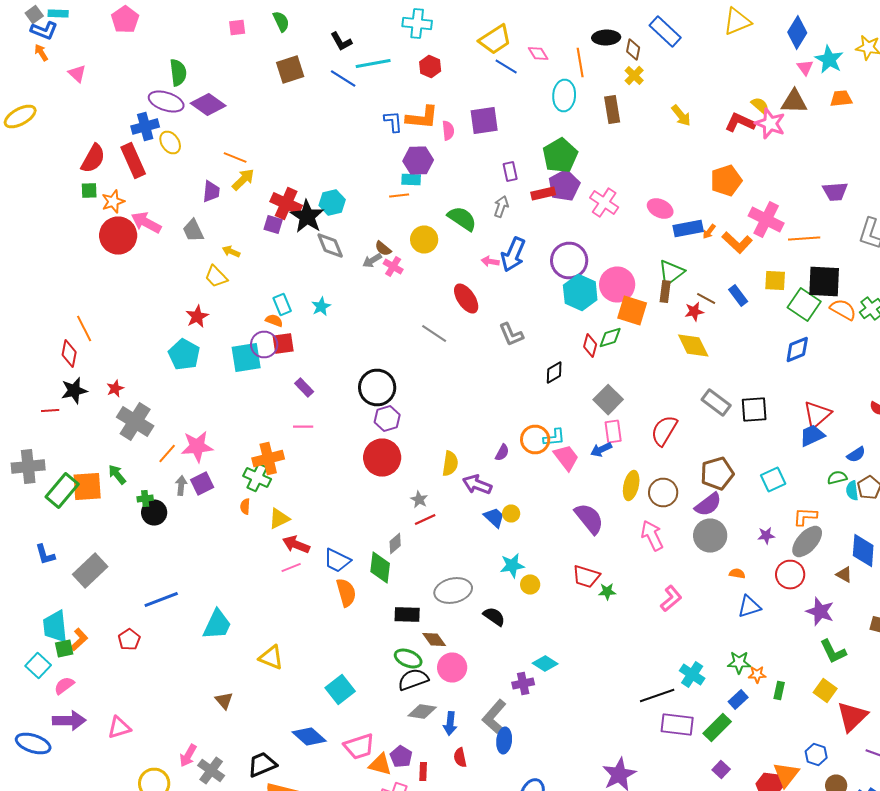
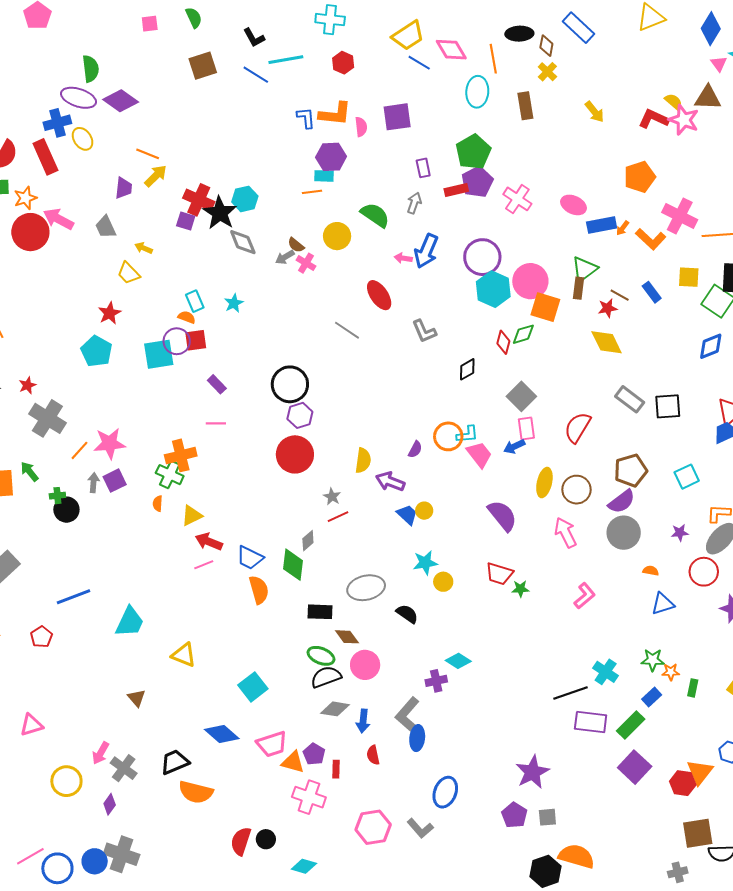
pink diamond: (538, 54) -> (451, 50), size x1.5
purple square: (721, 770) -> (635, 767), size x1.8

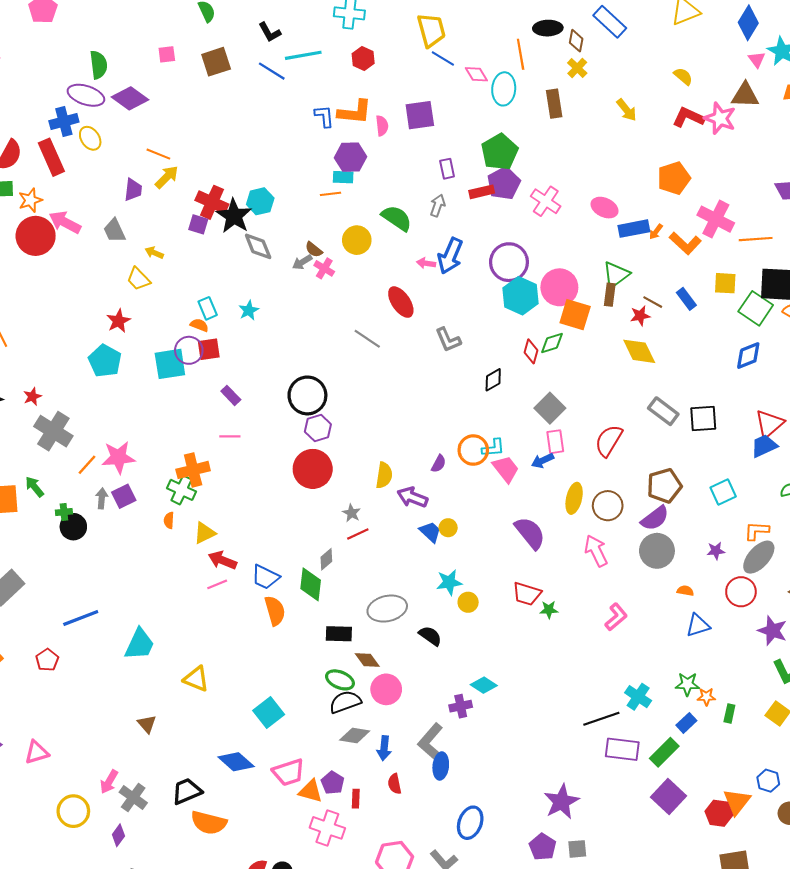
pink square: (150, 24) -> (167, 54), moved
yellow trapezoid: (408, 36) -> (431, 30), turned -72
pink diamond: (451, 50) -> (476, 74), moved, size x0.7
yellow semicircle: (674, 102) -> (683, 76), moved

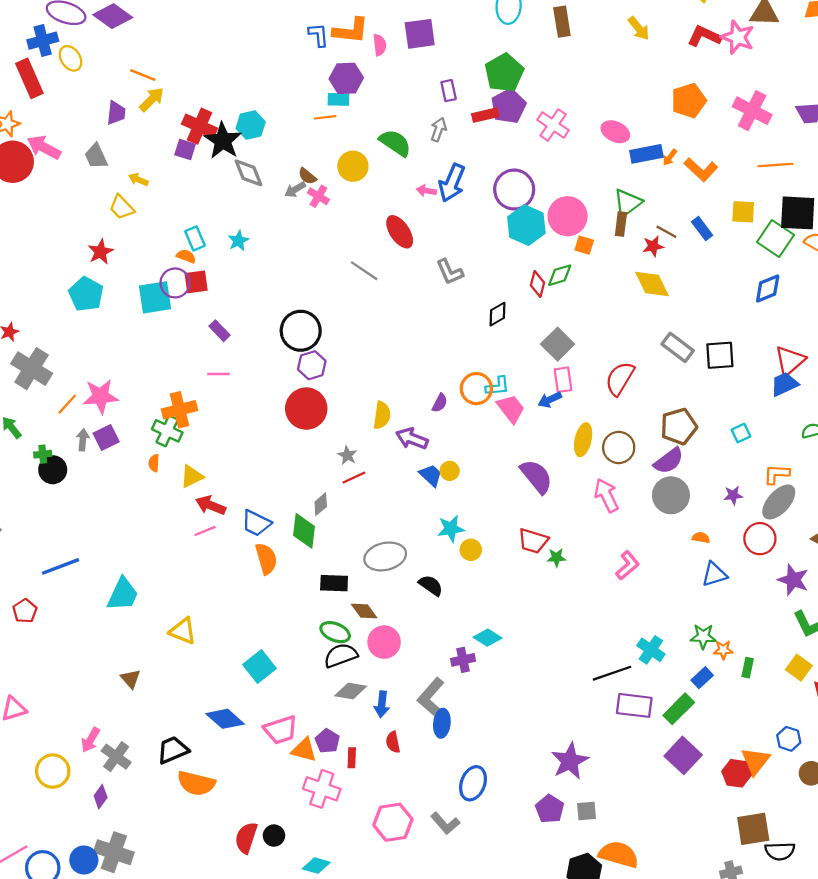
pink cross: (716, 219) -> (752, 111), moved
orange square: (575, 315) -> (584, 245), size x0.6
cyan square: (723, 492) -> (741, 433), size x0.7

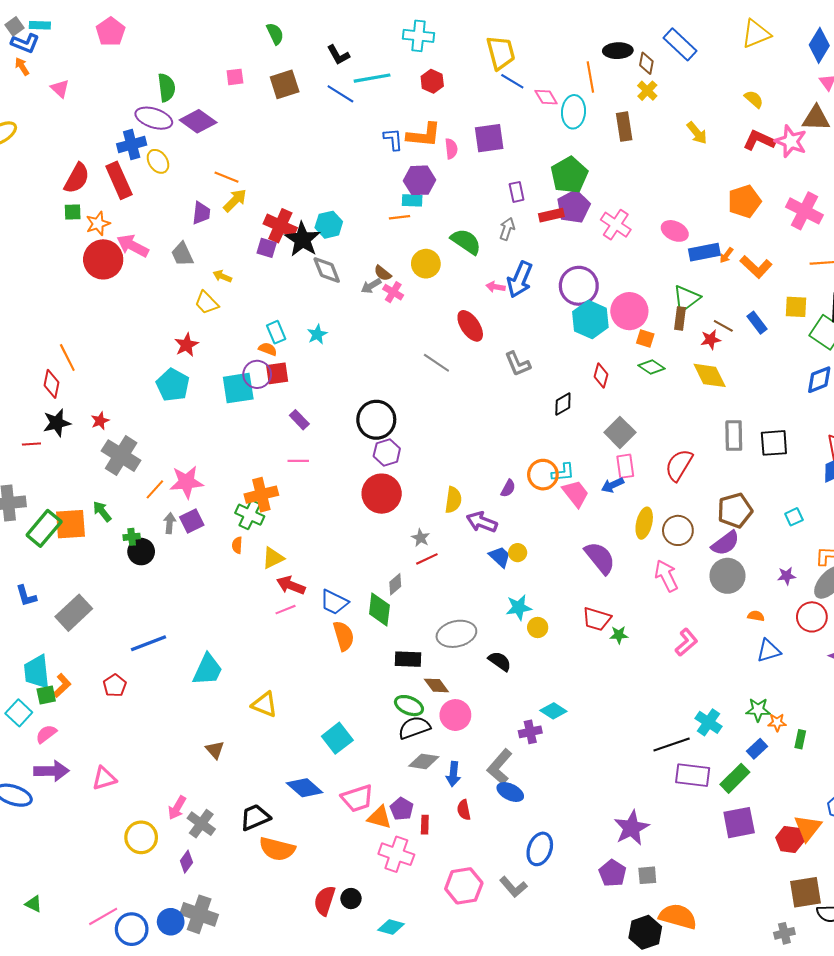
green diamond: (560, 275) -> (652, 367), moved, turned 50
gray rectangle: (678, 347) -> (734, 436), turned 52
blue ellipse: (442, 723) -> (510, 792), turned -70
purple square: (683, 755) -> (739, 823), turned 36

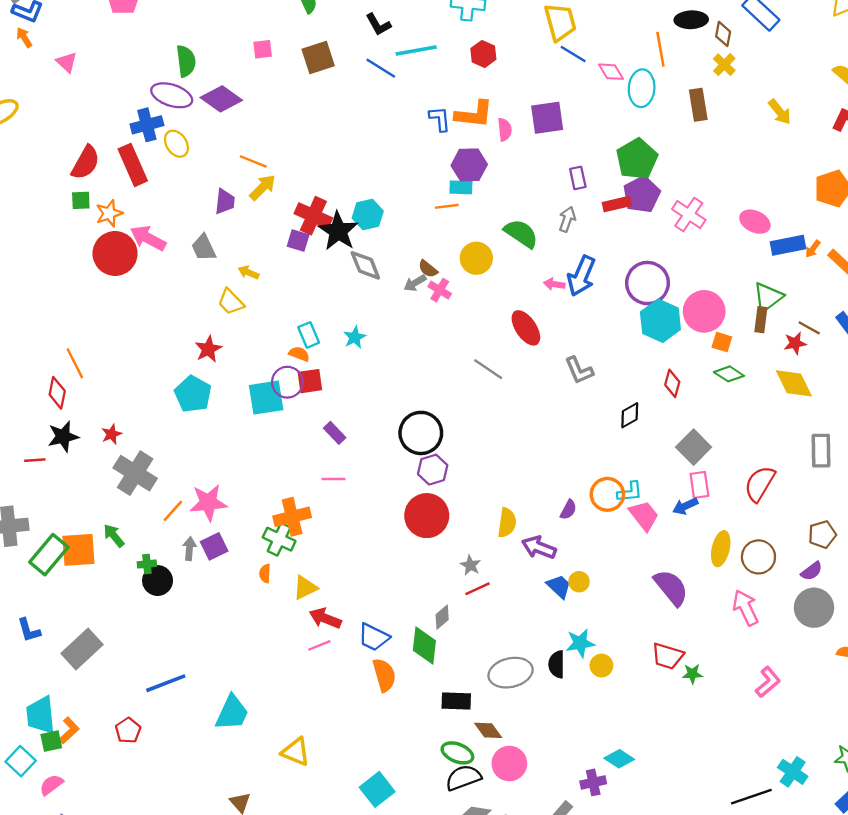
brown pentagon: (735, 510) -> (822, 534), size x0.7
purple semicircle: (725, 543) -> (812, 571), size x0.7
black semicircle: (500, 661) -> (557, 664), moved, turned -125

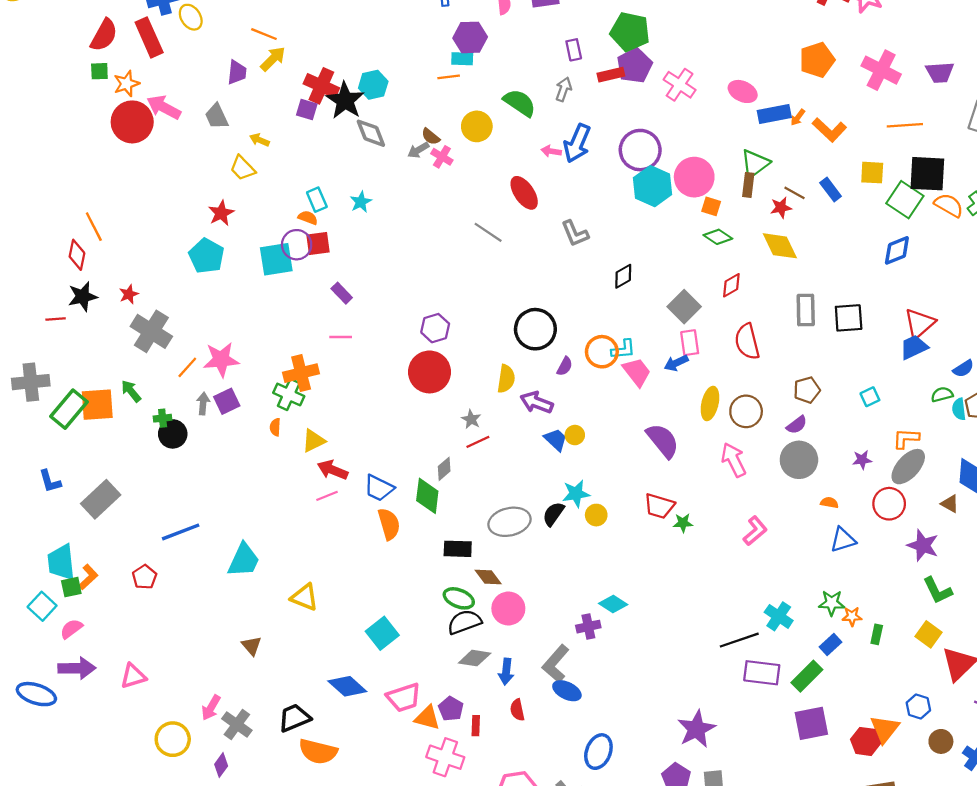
green pentagon: (637, 159) -> (630, 32), turned -30
red diamond: (672, 383) -> (731, 285), moved, turned 45
black circle: (421, 433) -> (535, 329), moved
red semicircle: (760, 484) -> (747, 342), turned -45
black semicircle: (557, 664) -> (553, 514), turned 35

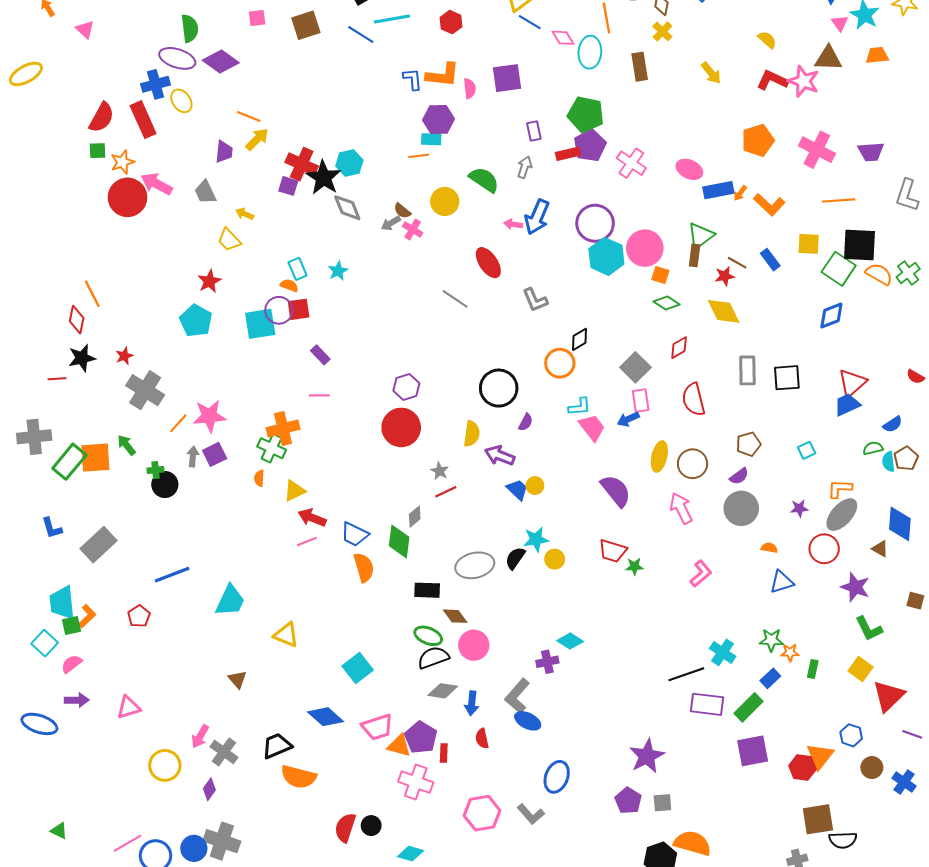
orange circle: (602, 352) -> (560, 363), moved
purple arrow: (77, 668) -> (77, 700), size x0.7
purple pentagon: (451, 709) -> (421, 737), size x1.4

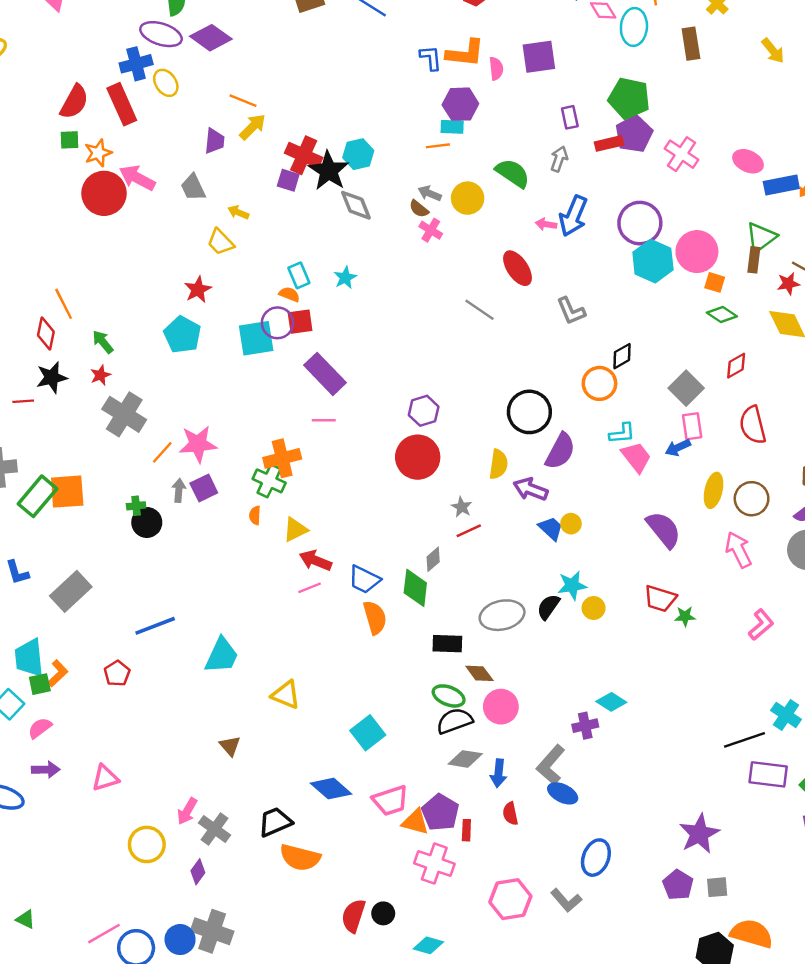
gray arrow: (391, 223) -> (430, 193), moved, turned 54
purple rectangle: (320, 355) -> (325, 374), size x1.8
purple semicircle: (526, 422) -> (560, 451), size x1.8
green arrow: (126, 445) -> (103, 342), moved

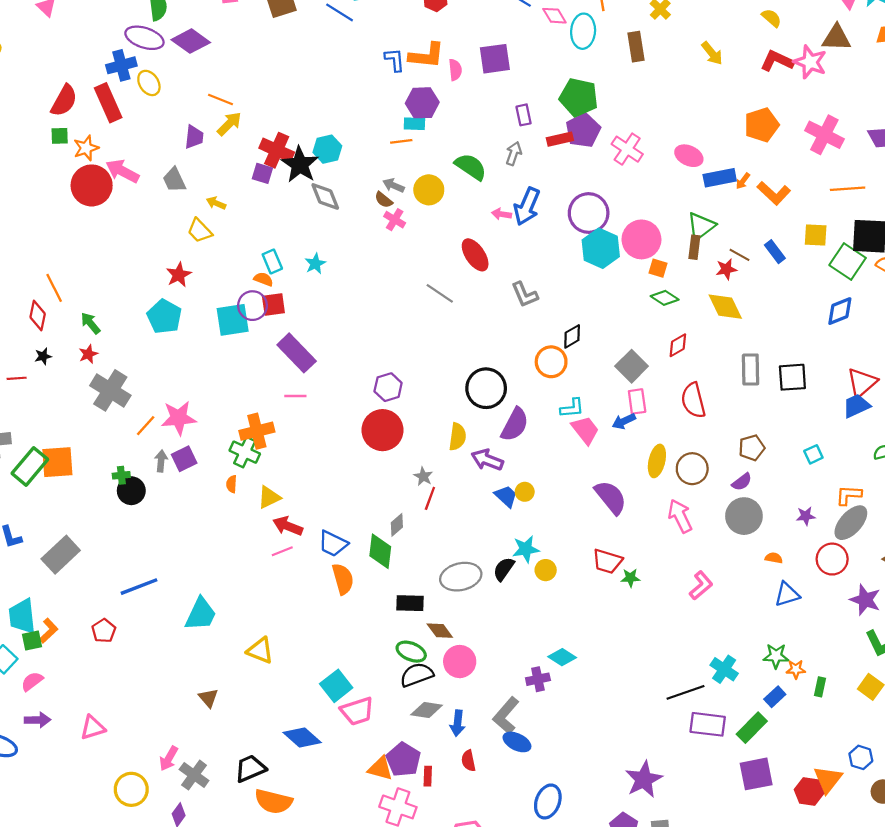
black star: (52, 377) -> (43, 356), size x0.6
red line: (469, 531) -> (430, 498), turned -45
pink trapezoid: (390, 800) -> (357, 711), moved

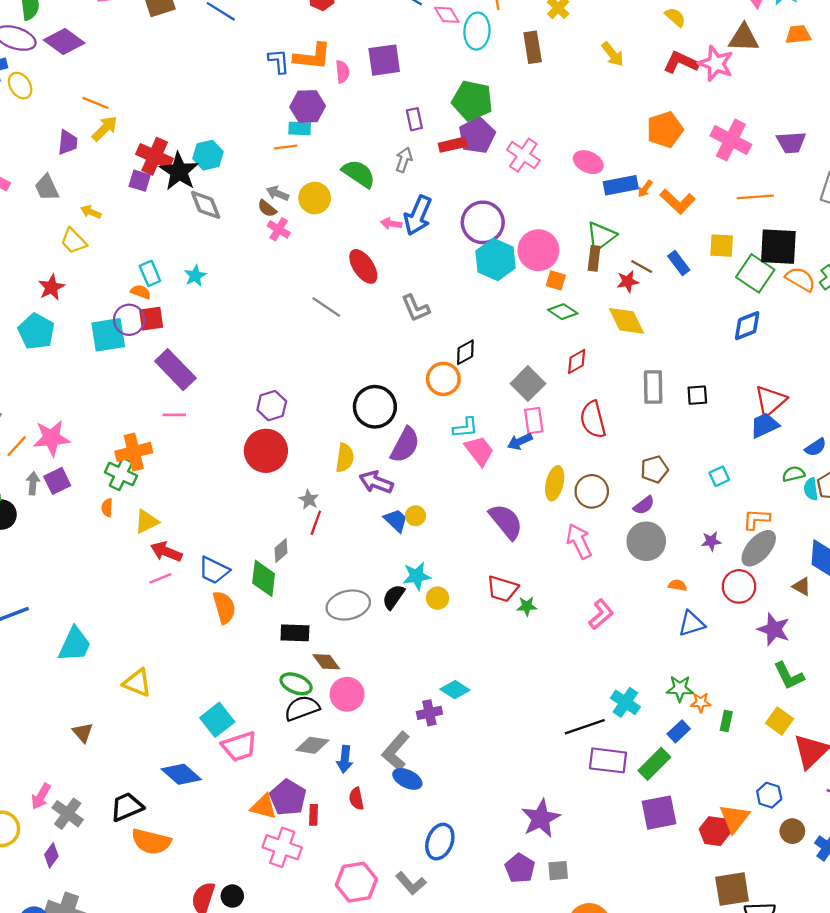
black square: (792, 377) -> (697, 395), size x0.7

